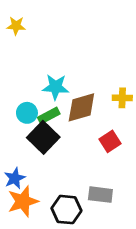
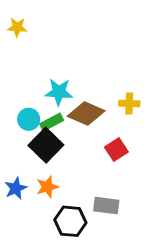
brown diamond: (81, 107) -> (86, 114), turned 40
orange star: (23, 201) -> (47, 187), moved, size x0.7

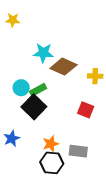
cyan star: (59, 92) -> (43, 53), moved
brown diamond: (86, 114) -> (63, 67), moved
red square: (116, 149) -> (86, 110), turned -35
orange star: (47, 187) -> (51, 144), moved

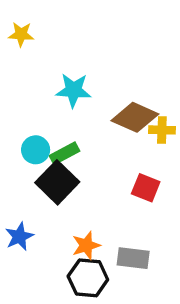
brown diamond: (63, 67) -> (135, 117), moved

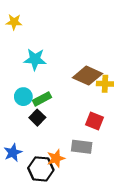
cyan star: (73, 90) -> (35, 59), moved
black square: (57, 182) -> (37, 118), size x0.6
gray rectangle: (133, 258) -> (82, 147), moved
black hexagon: (88, 278) -> (41, 169), moved

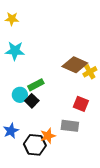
cyan star: (35, 59) -> (15, 51), moved
yellow cross: (105, 84) -> (90, 72), turned -32
cyan circle: (23, 97) -> (20, 95), moved

